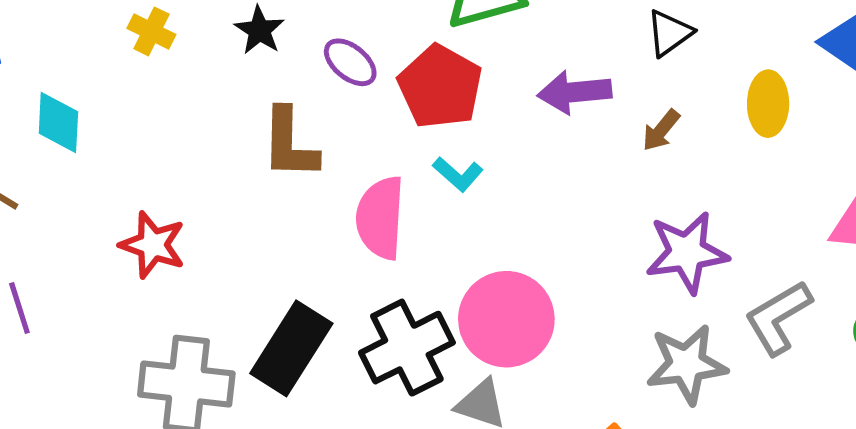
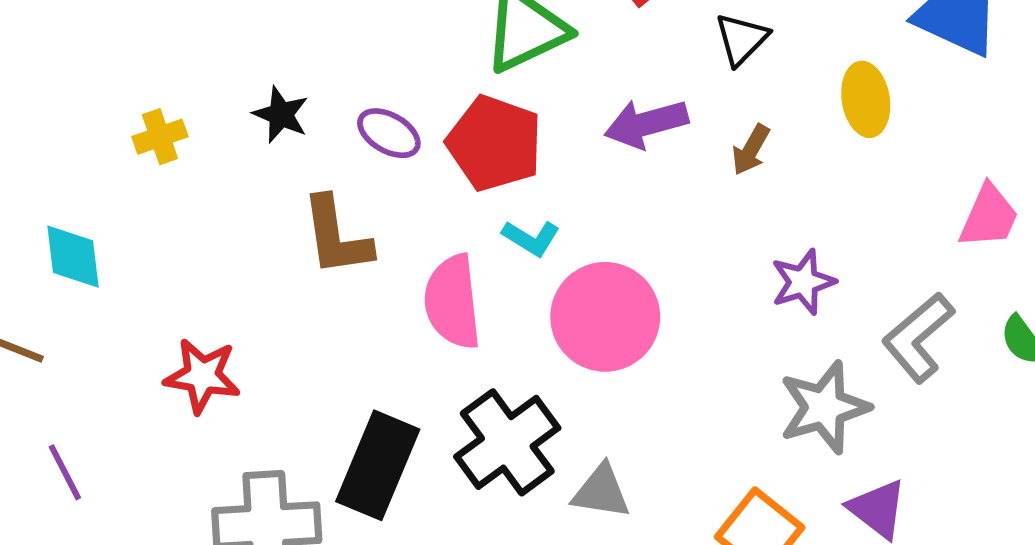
yellow cross: (151, 31) -> (160, 137), turned -36
purple star: (687, 252) -> (803, 282), size x0.7
pink circle: (506, 319) -> (605, 317), moved

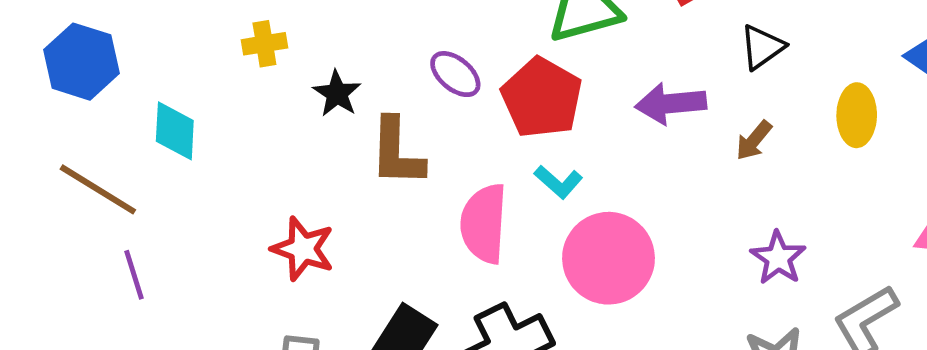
black star: (281, 115) -> (337, 93), moved
purple star: (803, 282) -> (778, 258), turned -30
red star: (202, 376) -> (303, 249), moved
purple line: (65, 472) -> (134, 275), moved

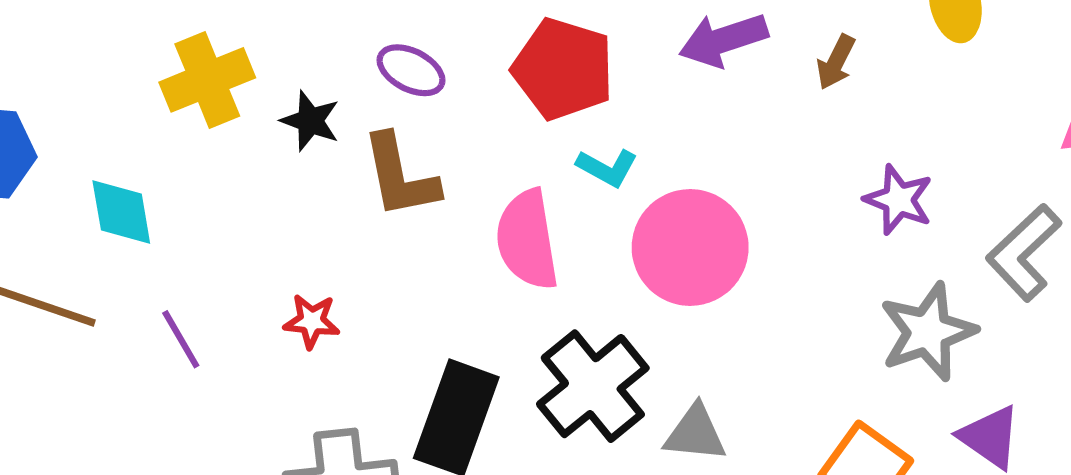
yellow cross: (264, 44) -> (207, 80), size x1.6
purple ellipse: (455, 74) -> (411, 70), moved
red star: (303, 249) -> (312, 321), size x0.7
purple line: (134, 275) -> (181, 339), moved

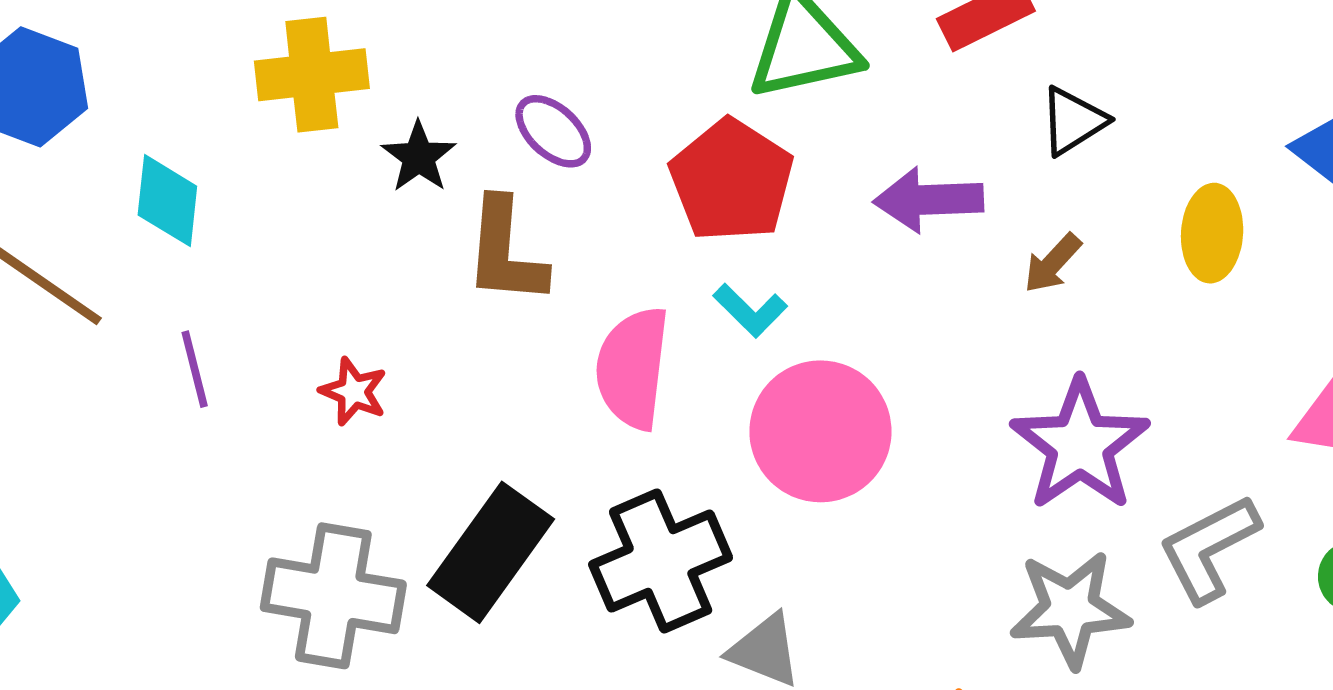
purple star: (899, 200) -> (1080, 445), size x1.6

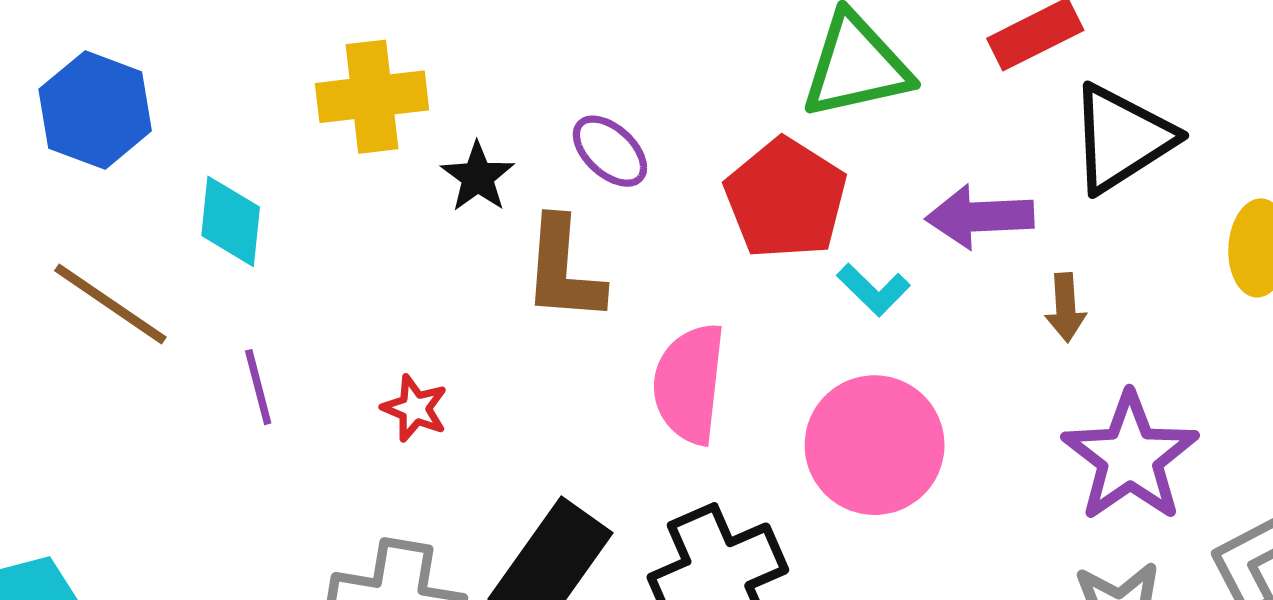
black triangle: (1073, 121) -> (1122, 138), size x1.6
brown arrow: (1053, 263) -> (1066, 308), moved, turned -46
cyan L-shape: (750, 310) -> (873, 290), moved

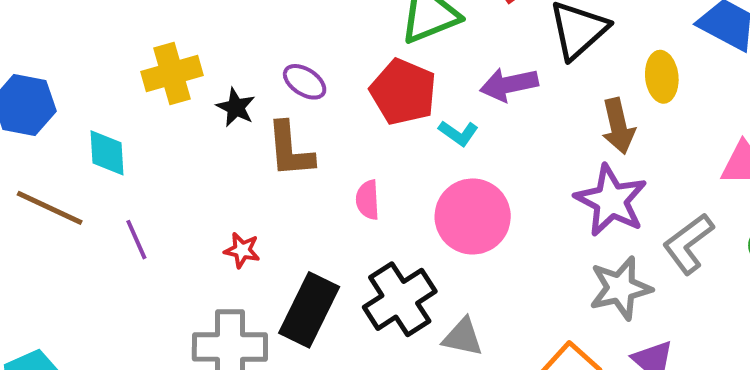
brown arrow: (1066, 308) -> (618, 126), moved, size x1.5
pink semicircle: (689, 384) -> (368, 200), size x0.6
red star: (415, 408) -> (242, 250), moved

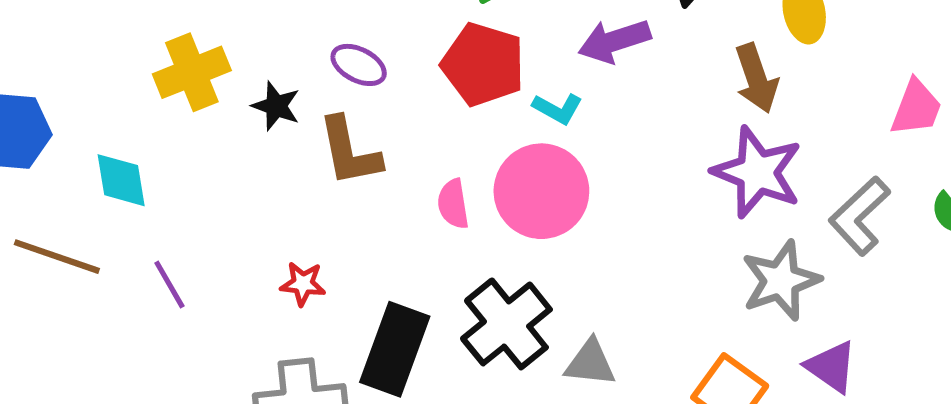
pink circle: (473, 216) -> (541, 191), moved

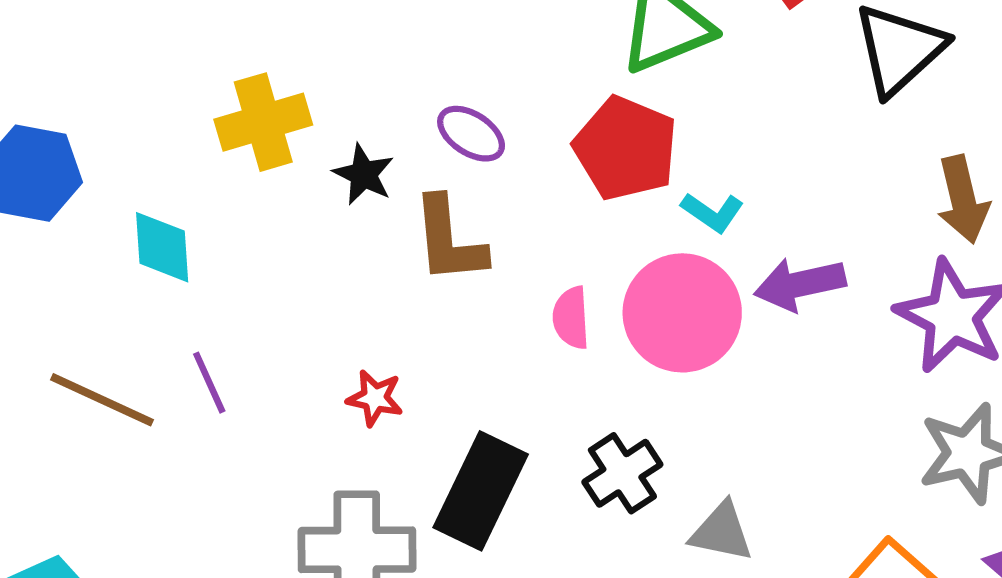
purple arrow: (614, 41) -> (800, 284), moved
brown line: (57, 257) -> (102, 400), moved
black cross: (506, 324) -> (622, 473), size x0.7

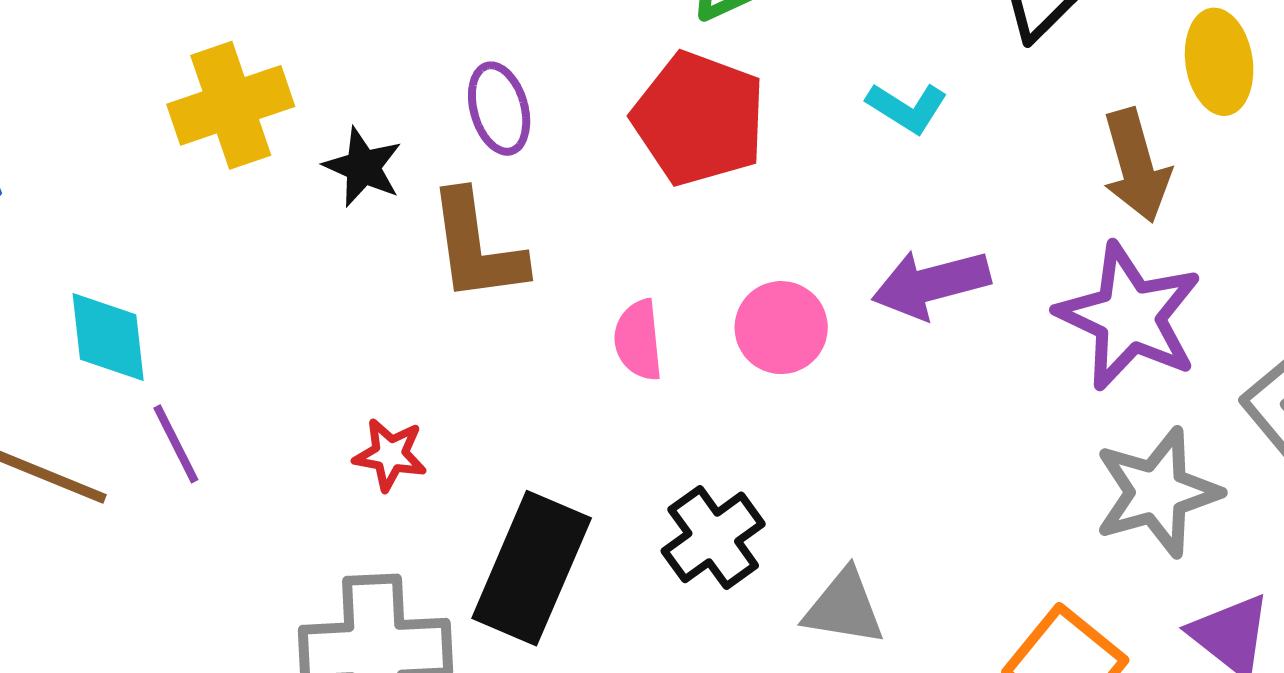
purple ellipse: (471, 134) -> (499, 109), turned 44
cyan L-shape: (713, 212) -> (907, 108), moved
cyan diamond: (162, 247) -> (108, 337), moved
pink circle: (682, 313) -> (781, 328), size x0.6

